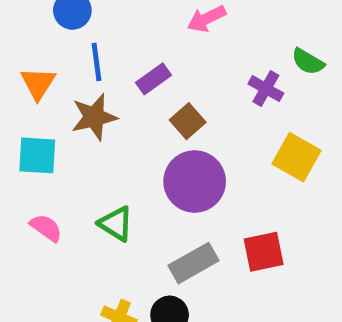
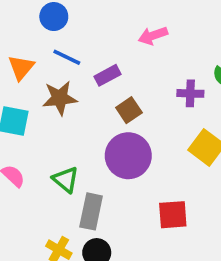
blue line: (97, 62) -> (67, 57), turned -64
purple cross: (266, 89) -> (190, 93), turned -35
gray rectangle: (193, 263) -> (91, 211), moved, turned -56

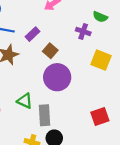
purple cross: (190, 93) -> (83, 31), turned 32
red square: (173, 215) -> (100, 116), moved

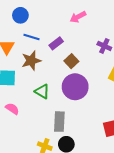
green triangle: (25, 101) -> (42, 92), moved

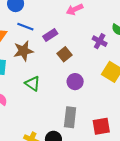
purple circle: (75, 87) -> (75, 82), moved, size x0.6
gray rectangle: (59, 122) -> (70, 117), moved

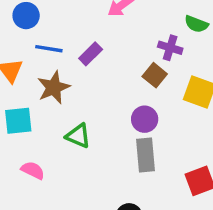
brown square: (65, 54) -> (155, 75), moved
gray rectangle: (70, 117) -> (146, 155), moved

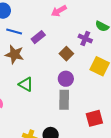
brown square: (155, 75) -> (66, 54), moved
brown star: (54, 87) -> (14, 54), turned 30

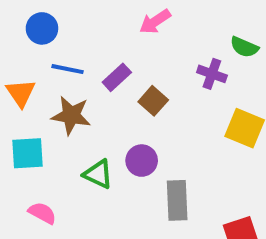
brown square: (66, 54) -> (153, 101), moved
purple circle: (66, 79) -> (142, 161), moved

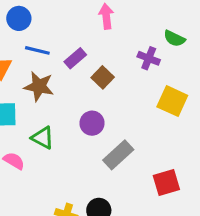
pink arrow: (155, 22) -> (106, 16), turned 115
green triangle: (98, 174) -> (43, 138), moved
gray rectangle: (177, 200) -> (118, 155), turned 48

